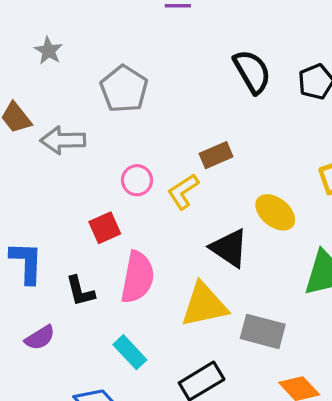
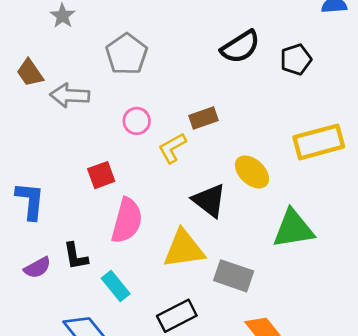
black semicircle: (252, 72) -> (240, 47), turned 84
pink circle: (137, 180) -> (137, 121), moved
black L-shape: (80, 291) -> (76, 256), moved

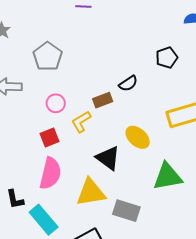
black semicircle: (240, 47) -> (128, 84), moved, size x0.7
red square: (101, 175) -> (50, 137), moved
cyan rectangle: (116, 286) -> (44, 220), size x1.4

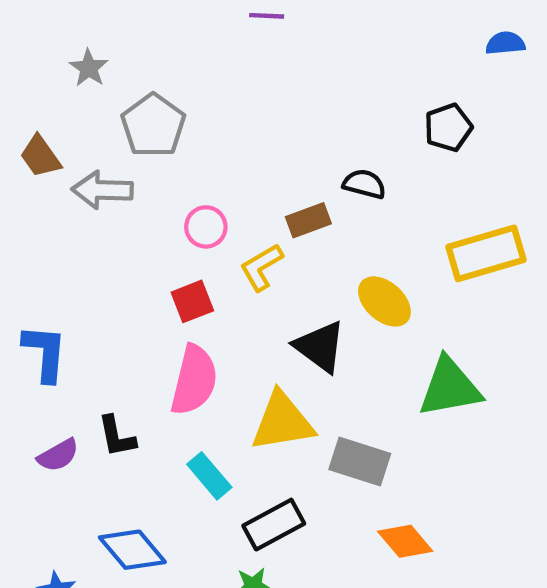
gray pentagon: (48, 56) -> (153, 125), moved
black semicircle: (128, 84) -> (364, 184), turned -132
cyan rectangle: (44, 220) -> (209, 476), moved, size x0.7

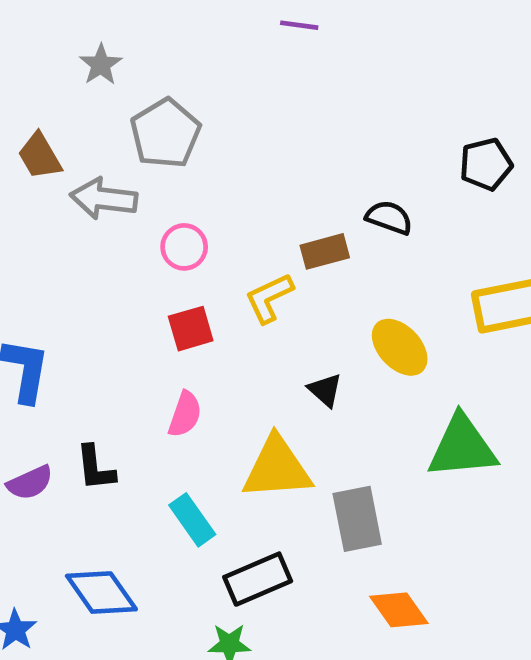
pink circle: (206, 227) -> (184, 247), moved
black triangle: (320, 347) -> (325, 390), size x0.6
pink semicircle: (194, 380) -> (185, 414), size x0.6
gray rectangle: (360, 461) -> (357, 519), turned 56

